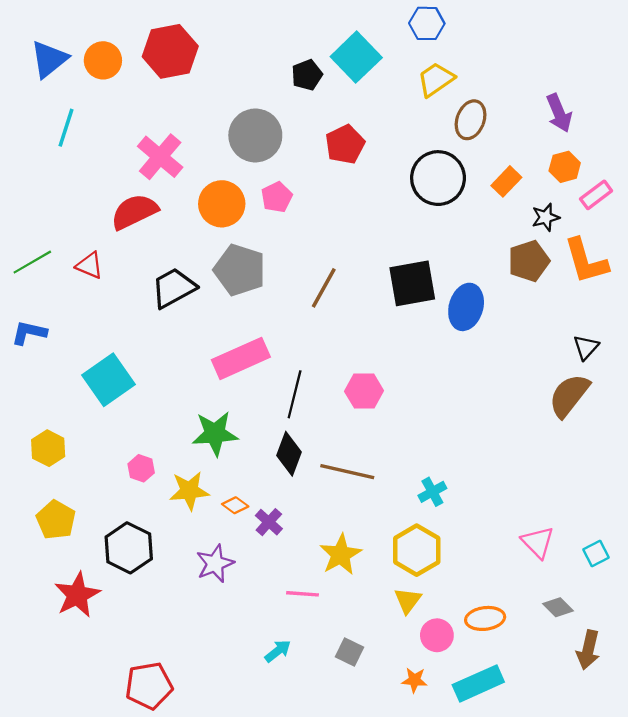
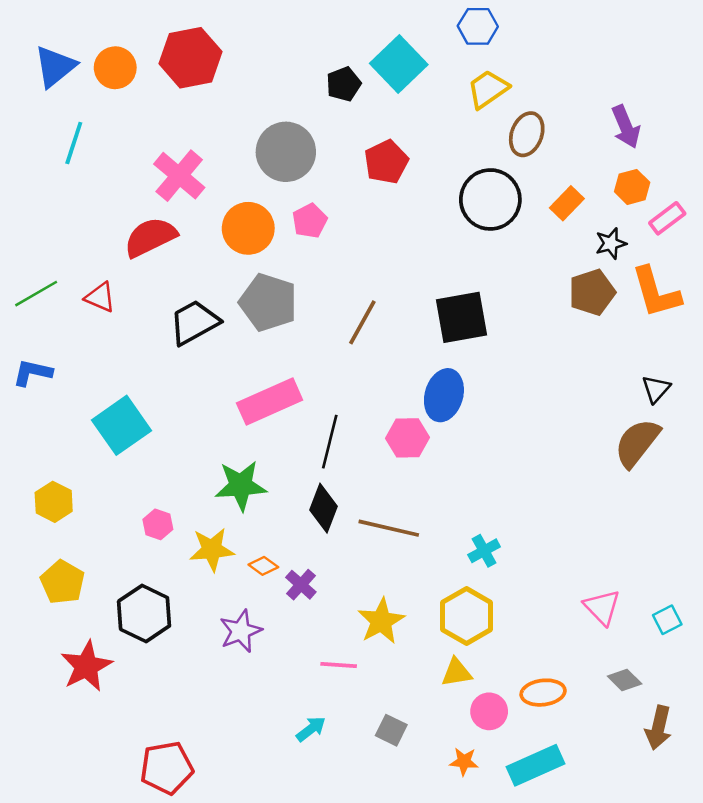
blue ellipse: (466, 307) -> (444, 395), moved
yellow triangle: (408, 601) -> (456, 672), turned 44

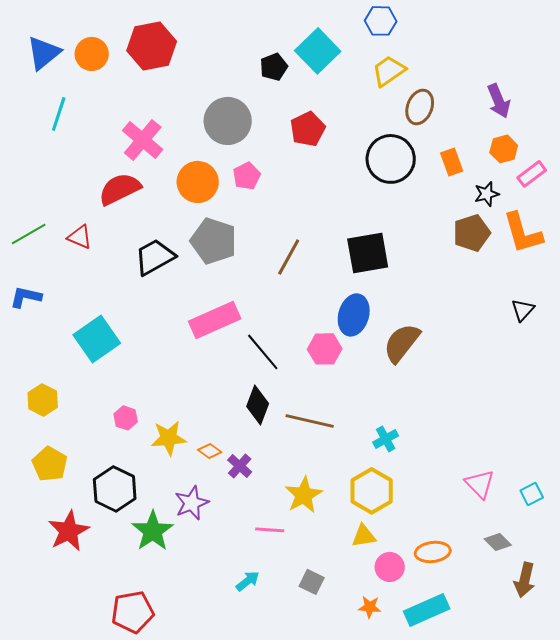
orange rectangle: (567, 203) -> (452, 162), turned -64
black line: (330, 442) -> (263, 352), turned -54
brown semicircle: (637, 443) -> (402, 343), moved
green star: (241, 486) -> (153, 531), moved, turned -30

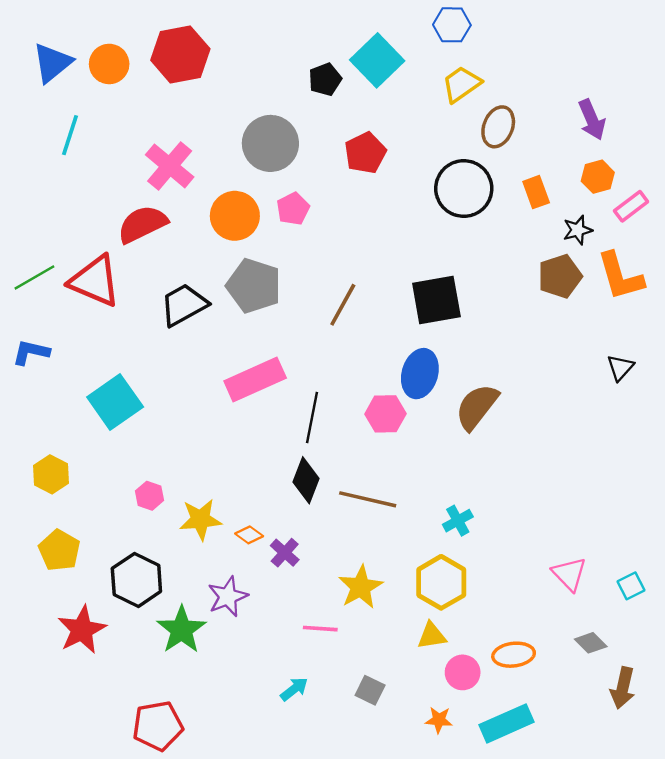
red triangle: (80, 237) -> (95, 281), size x1.8
black line: (263, 352) -> (312, 417), turned 51

